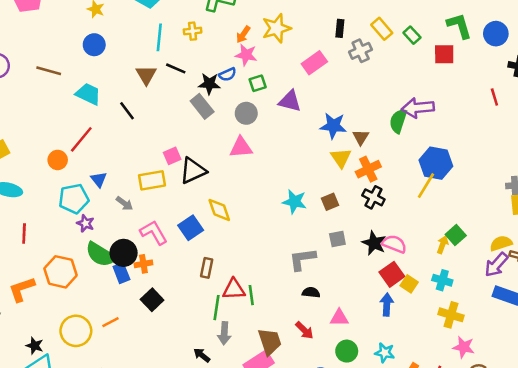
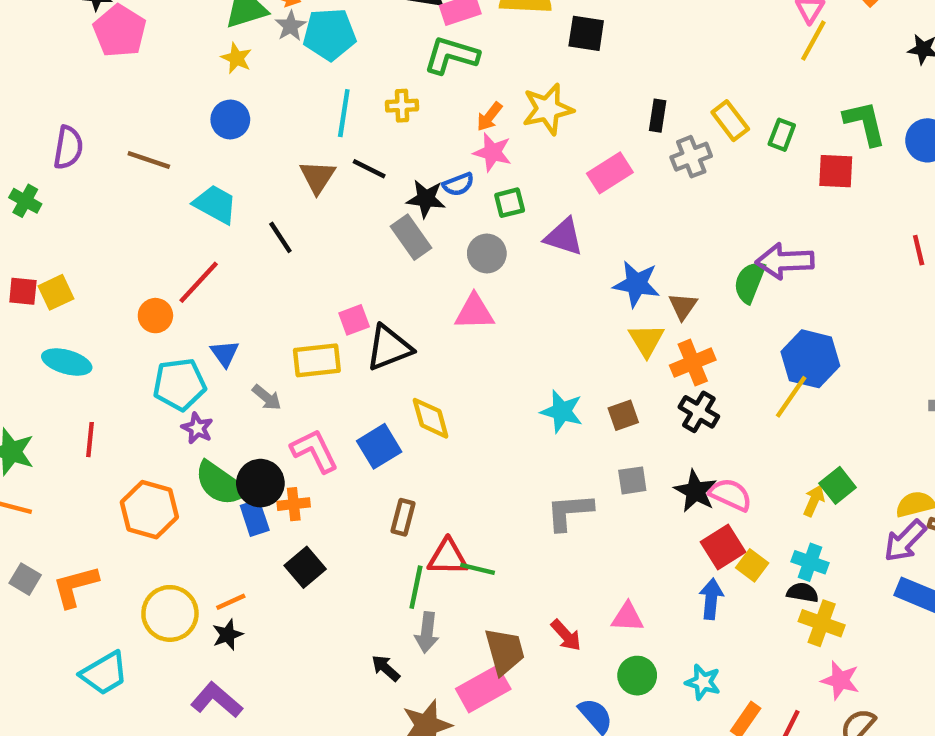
green rectangle: (412, 35) -> (782, 135), turned 60
orange L-shape: (22, 289) -> (75, 586), moved
black semicircle: (311, 292) -> (803, 593), moved
green line: (251, 295) -> (477, 569), turned -72
black star: (35, 346) -> (228, 635), moved, turned 30

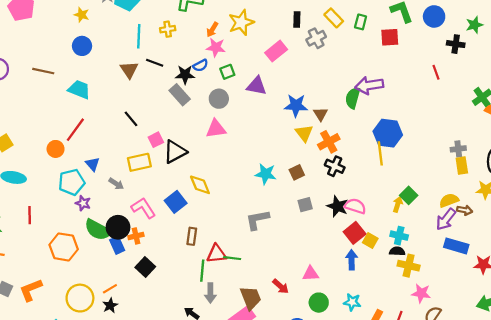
black line: (280, 237) -> (131, 119), moved
yellow line: (791, 397) -> (380, 153), turned -35
gray L-shape: (569, 512) -> (257, 220), moved

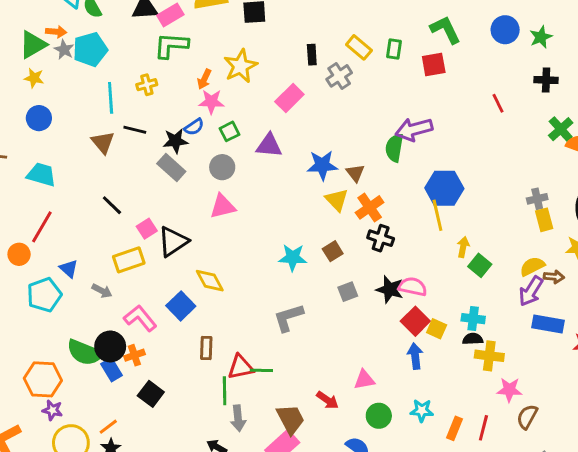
blue circle: (434, 16) -> (505, 30), moved
black cross: (456, 44) -> (546, 80), moved
purple star: (83, 203) -> (52, 410), moved
yellow arrow: (398, 204) -> (463, 247), moved

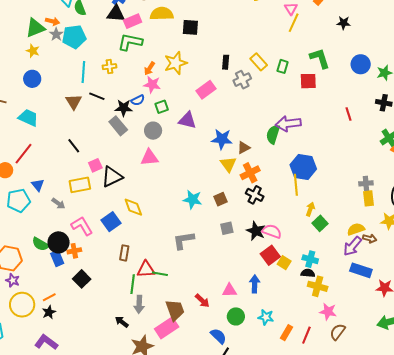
brown triangle: (355, 173) -> (244, 148), turned 32
green semicircle: (85, 352) -> (40, 244), size x0.7
blue arrow: (415, 356) -> (255, 284), moved

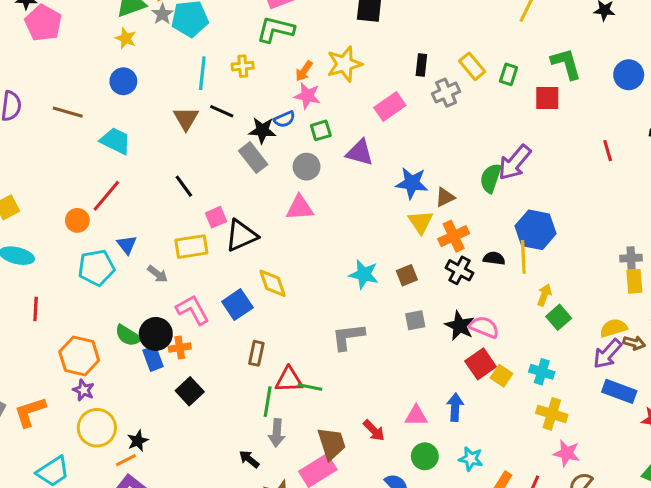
purple arrow: (288, 124) -> (515, 162), turned -45
black semicircle: (308, 273) -> (494, 258), moved
orange line: (49, 297) -> (126, 460), moved

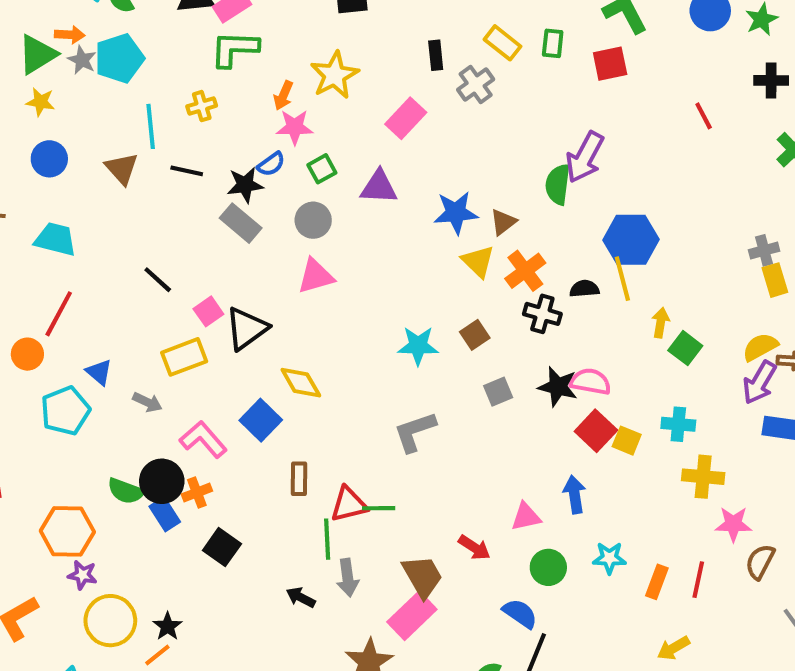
brown triangle: (186, 119) -> (122, 168), moved
black arrow: (249, 459) -> (301, 597), moved

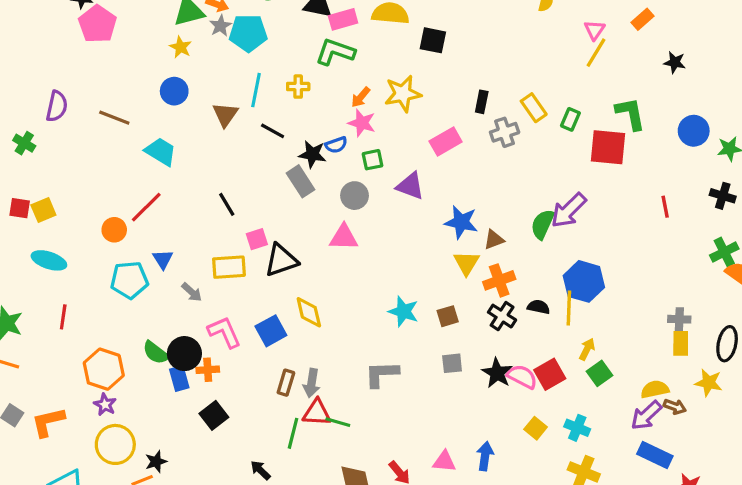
red square: (610, 64) -> (608, 147), size x1.4
red square: (596, 431) -> (550, 374), moved
gray arrow: (348, 578) -> (311, 383), moved

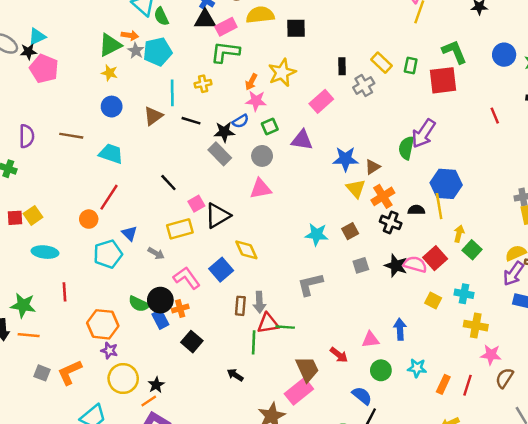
brown triangle: (225, 114) -> (153, 116), turned 30

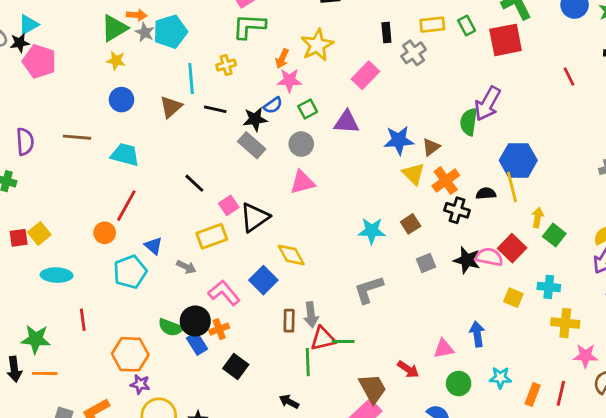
yellow rectangle: (381, 63) -> (432, 25), turned -45
green rectangle: (411, 65) -> (467, 26), turned -35

